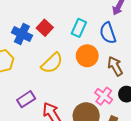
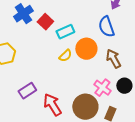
cyan rectangle: (79, 28) -> (65, 32), moved, turned 42
blue cross: (22, 34) -> (23, 14), moved, turned 30
yellow semicircle: (52, 63) -> (65, 56), moved, size x0.6

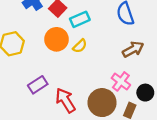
orange circle: (86, 49) -> (57, 39), moved
brown arrow: (113, 59) -> (133, 49), turned 90
black circle: (124, 86) -> (145, 93), moved

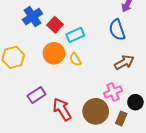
yellow semicircle: (80, 46) -> (75, 59), turned 104
pink cross: (121, 81) -> (113, 92), turned 30

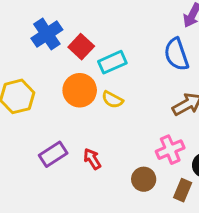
yellow semicircle: (75, 59) -> (112, 100), turned -32
red arrow: (62, 109) -> (92, 159), moved, size x0.6
brown circle: (96, 111) -> (144, 179), size x0.6

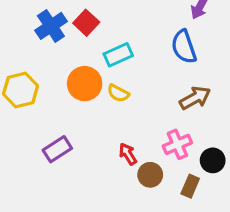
red square: (81, 47) -> (86, 23), moved
red arrow: (92, 159) -> (128, 154), moved

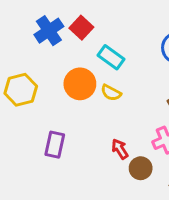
cyan rectangle: (118, 55) -> (111, 57), turned 60
purple rectangle: (57, 149) -> (55, 145), turned -45

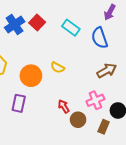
cyan rectangle: (111, 57) -> (71, 28), moved
orange circle: (80, 84) -> (31, 76), moved

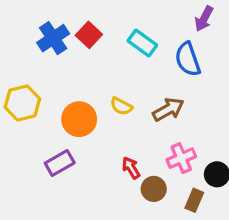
brown arrow: (107, 71) -> (168, 109), moved
purple rectangle: (19, 103) -> (60, 163), turned 48

